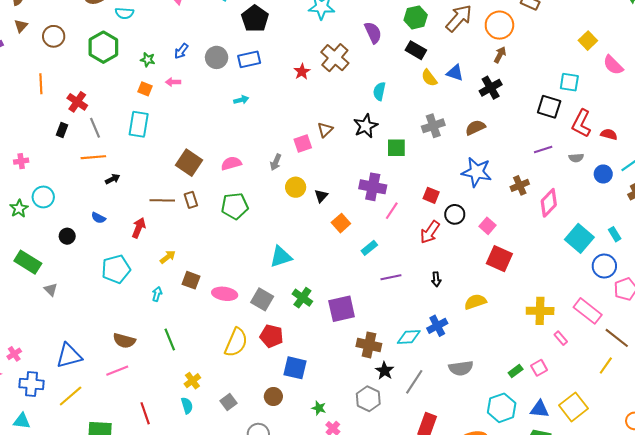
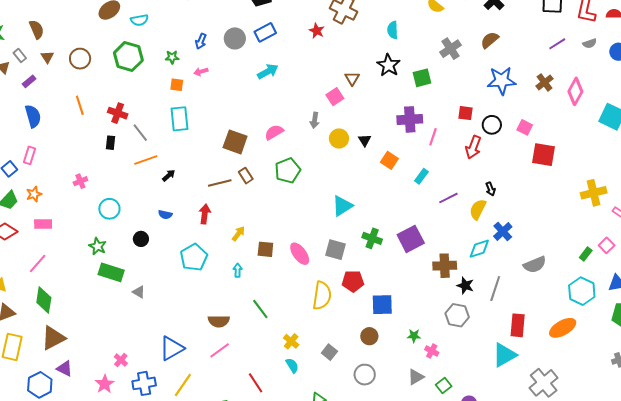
cyan arrow: (241, 100) -> (268, 71), size x1.5
green star: (19, 209) -> (98, 246), moved
pink ellipse: (225, 294) -> (300, 254), turned 60
yellow semicircle: (475, 302) -> (478, 209), moved, turned -30

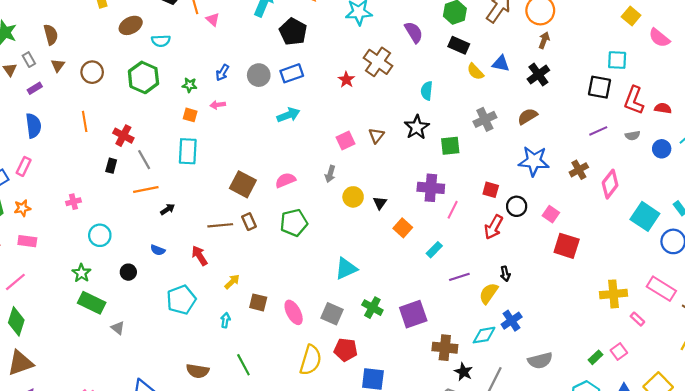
pink square: (335, 97) -> (345, 140), moved
red arrow: (205, 214) -> (200, 256), turned -48

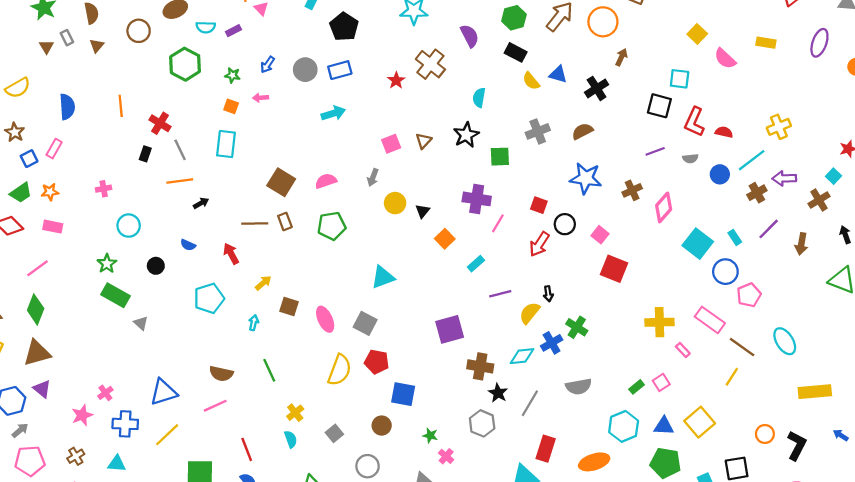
brown arrow: (544, 40) -> (621, 57), moved
brown circle: (92, 72) -> (139, 31), moved
purple rectangle: (35, 88) -> (233, 31), moved
green cross: (372, 308) -> (577, 327), moved

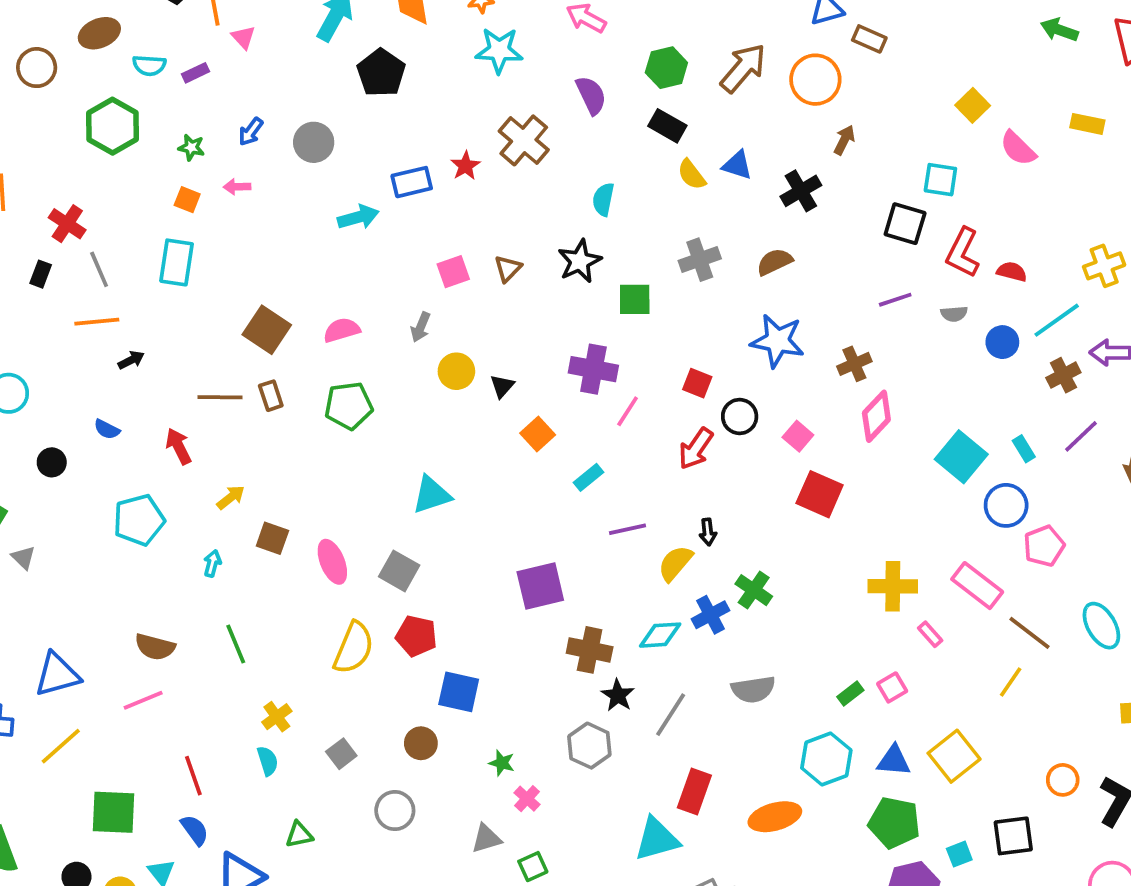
blue rectangle: (340, 70) -> (412, 182), moved
pink diamond: (664, 207) -> (876, 416), moved

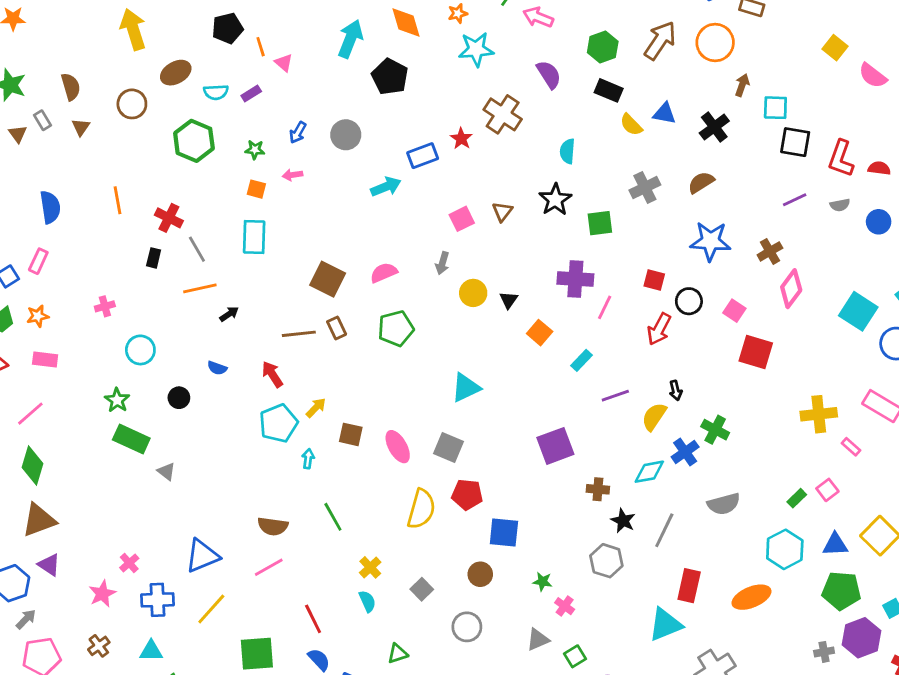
cyan square: (940, 180) -> (775, 108), moved
cyan pentagon: (139, 520) -> (278, 423), moved
brown cross: (590, 650) -> (598, 489), size x0.7

